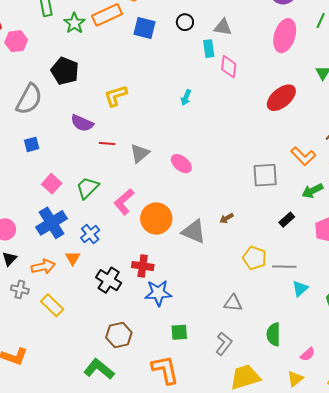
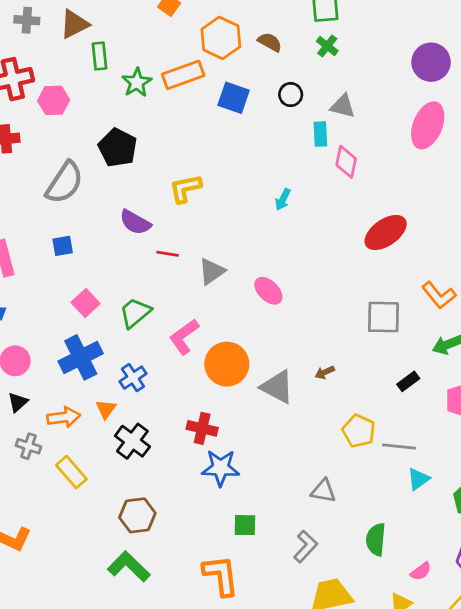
red ellipse: (281, 98) -> (386, 232), moved
black cross: (109, 280) -> (132, 441), moved
brown hexagon: (119, 335) -> (137, 515), moved

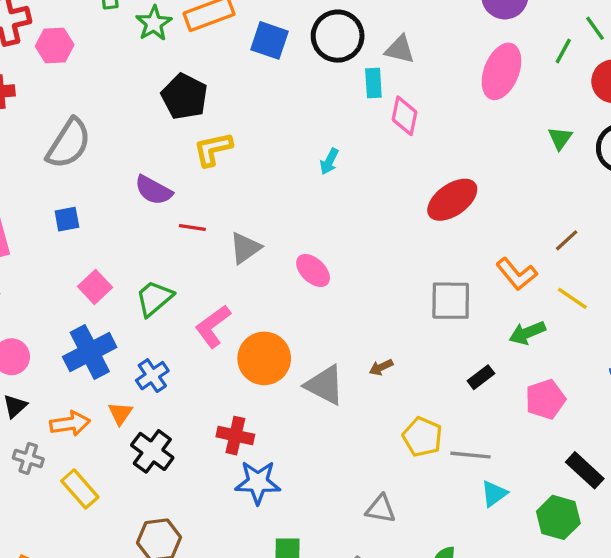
black circle: (291, 95) -> (338, 36), size x1.8
black pentagon: (118, 148) -> (184, 97), moved

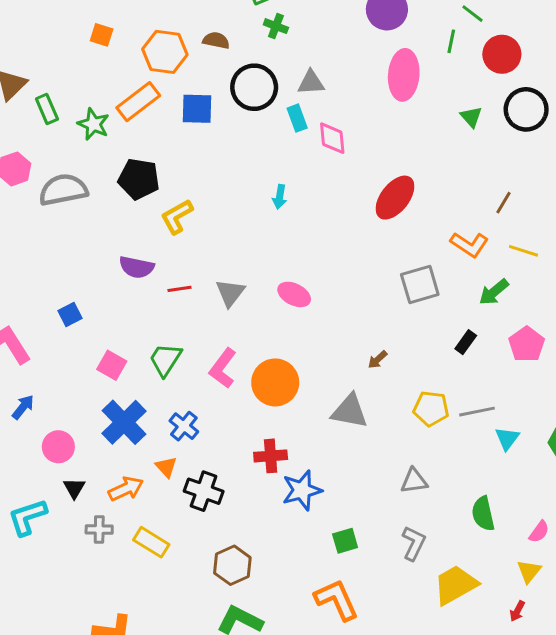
gray semicircle: (69, 143) -> (63, 190), moved, turned -117
gray triangle: (325, 385) -> (350, 411), moved

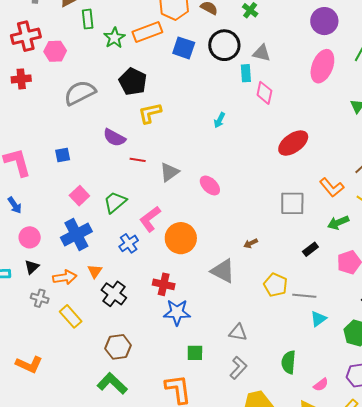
gray semicircle: (63, 190) -> (80, 93), moved, turned -32
blue arrow: (23, 407) -> (15, 205), turned 90
blue cross: (184, 426) -> (129, 243), moved
gray triangle: (414, 481) -> (238, 332), moved

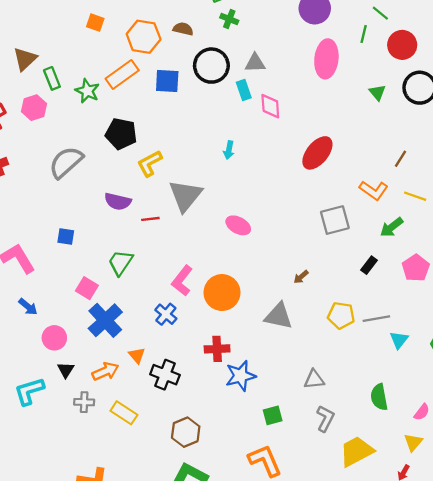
pink hexagon: (55, 51) -> (34, 108), moved
blue square: (63, 155) -> (66, 237), turned 35
gray triangle: (169, 172) -> (185, 196), moved, size x1.5
pink square: (79, 196) -> (87, 288), moved
green trapezoid: (115, 202) -> (120, 263), moved

